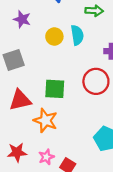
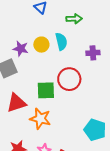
purple star: (22, 19) -> (21, 49), moved
red circle: (96, 81) -> (69, 79), moved

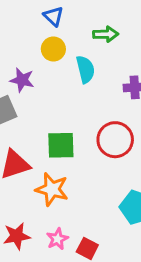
yellow circle: (41, 45) -> (53, 49), moved
red circle: (69, 79) -> (115, 140), moved

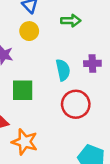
cyan semicircle: (85, 69) -> (63, 70), moved
green square: (61, 145) -> (23, 90), moved

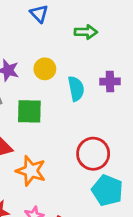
yellow circle: (29, 31) -> (45, 69), moved
red circle: (76, 104) -> (93, 154), moved

